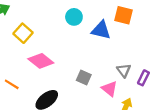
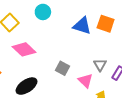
orange square: (123, 15) -> (106, 24), moved
cyan circle: (74, 17) -> (43, 12), moved

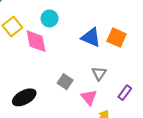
pink diamond: (24, 49) -> (36, 41), moved, turned 30
gray triangle: (100, 65) -> (99, 73), moved

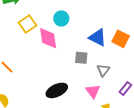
gray square: (65, 82) -> (81, 58), moved, turned -32
black ellipse: (24, 97) -> (57, 90), moved

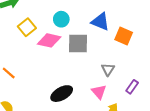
blue triangle: (98, 37) -> (100, 22), moved
pink diamond: (48, 38) -> (49, 40), turned -65
gray square: (81, 58) -> (78, 44), moved, size x1.5

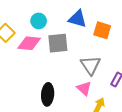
gray triangle: (108, 69) -> (91, 65), size x1.5
black ellipse: (62, 94) -> (48, 94), turned -50

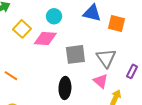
gray square: (58, 43) -> (75, 54), moved

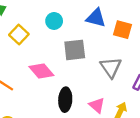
pink diamond: (45, 38) -> (41, 71), moved, turned 45
gray square: (75, 54) -> (75, 50), moved
pink triangle: (101, 81) -> (97, 105), moved

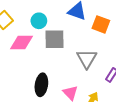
cyan circle: (54, 21) -> (39, 21), moved
pink diamond: (41, 71) -> (21, 43), moved, turned -55

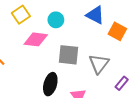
gray square: (55, 39) -> (68, 55), moved

